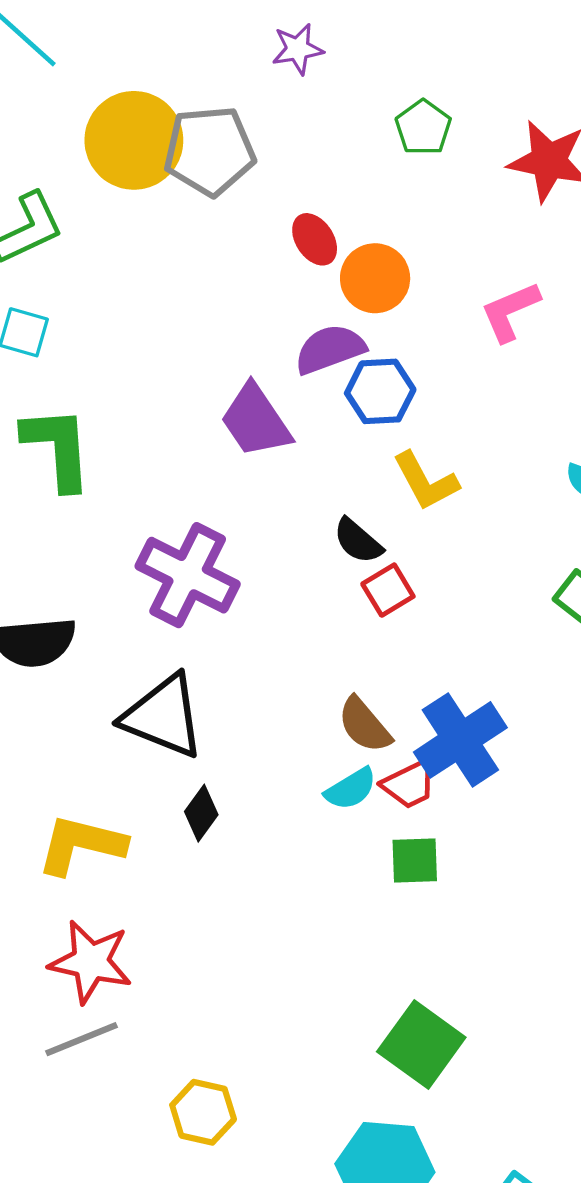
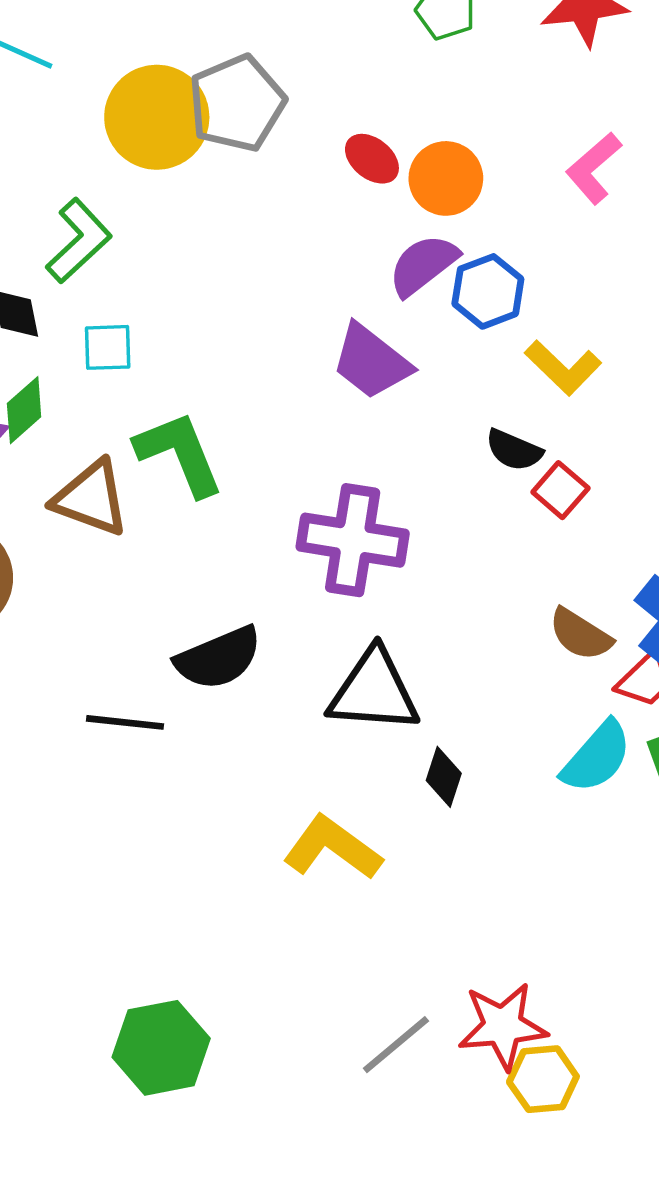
cyan semicircle: (351, 789) -> (597, 757), moved, size x1.4
yellow L-shape: (81, 845) -> (332, 848), turned 40
red star: (91, 962) -> (503, 1026), moved

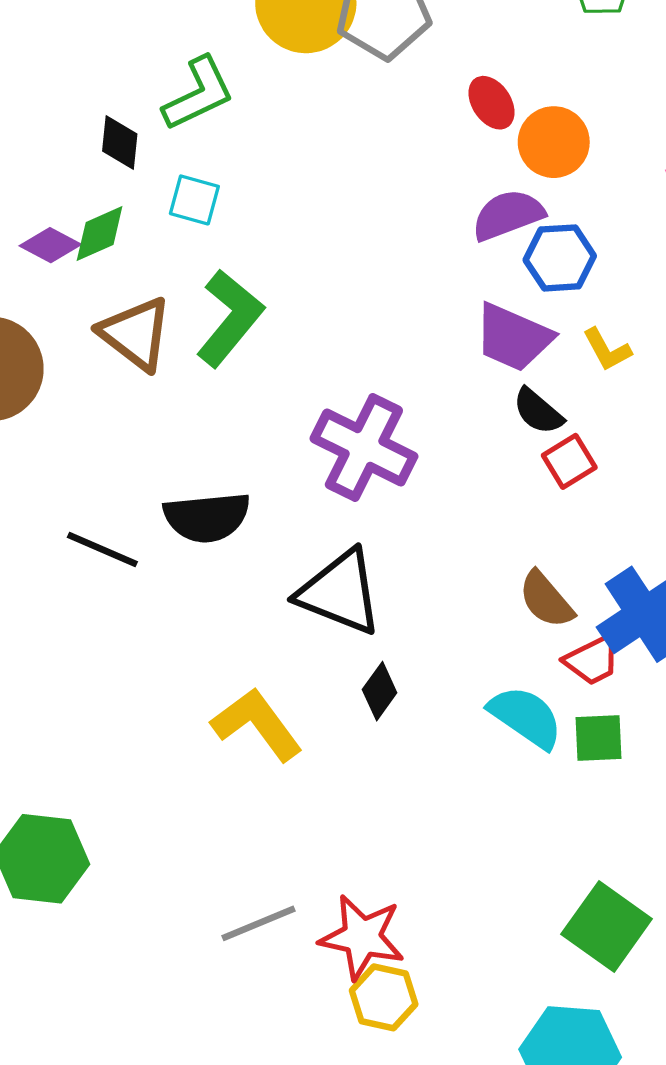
purple trapezoid: (371, 362) -> (513, 337), moved, turned -32
yellow L-shape: (563, 368) -> (607, 350), size x0.7
green L-shape: (179, 454) -> (230, 318), turned 44
cyan semicircle: (597, 757) -> (526, 717), turned -114

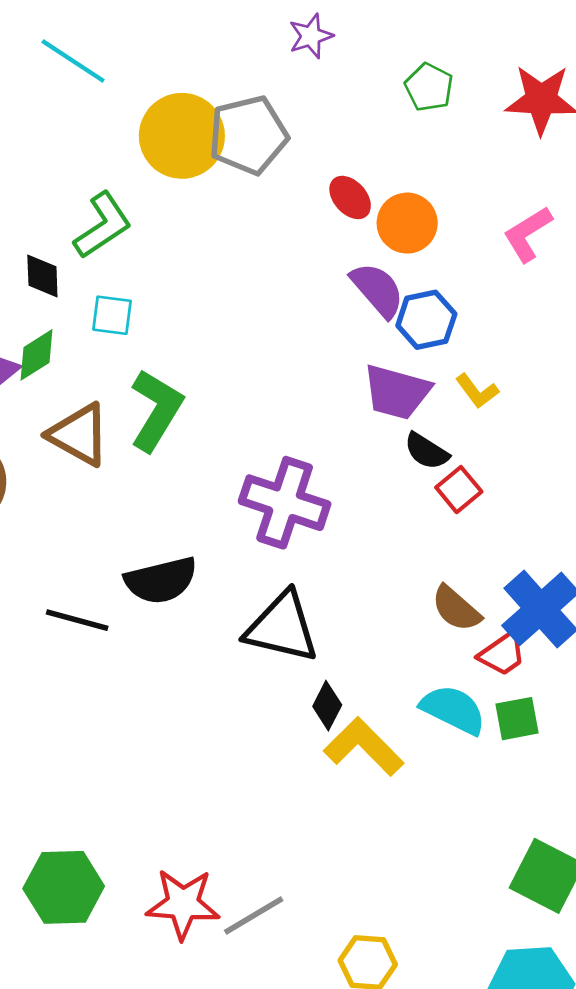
purple semicircle: (508, 215) -> (378, 290), turned 78
yellow L-shape: (257, 724) -> (364, 747), moved
red star: (362, 937) -> (183, 904), moved

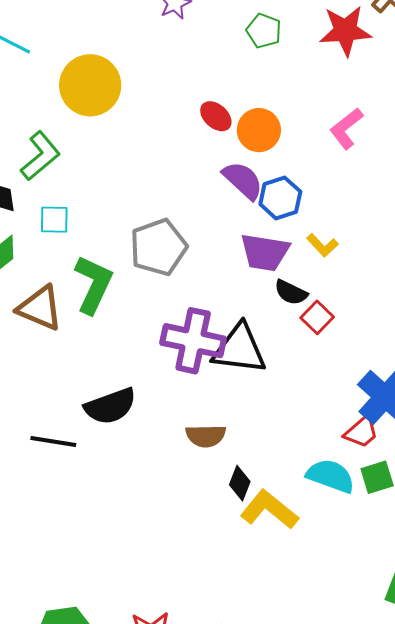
gray pentagon: (248, 135) -> (158, 247), moved
brown semicircle: (456, 609) -> (206, 436), moved, turned -36
black triangle: (282, 627) -> (239, 349), moved

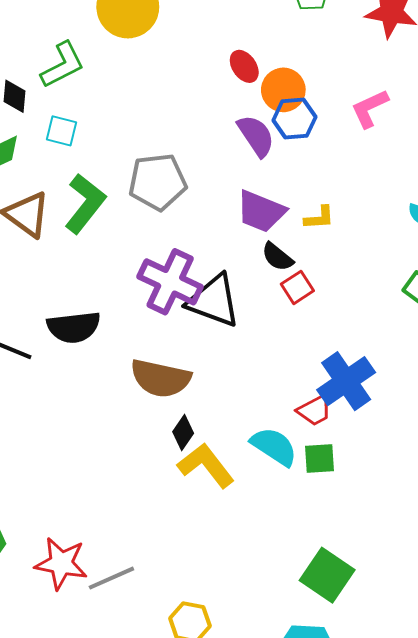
blue hexagon: (280, 198) -> (294, 119), moved
yellow L-shape: (322, 245) -> (319, 218), turned -64
brown semicircle: (206, 436) -> (161, 378), size x1.5

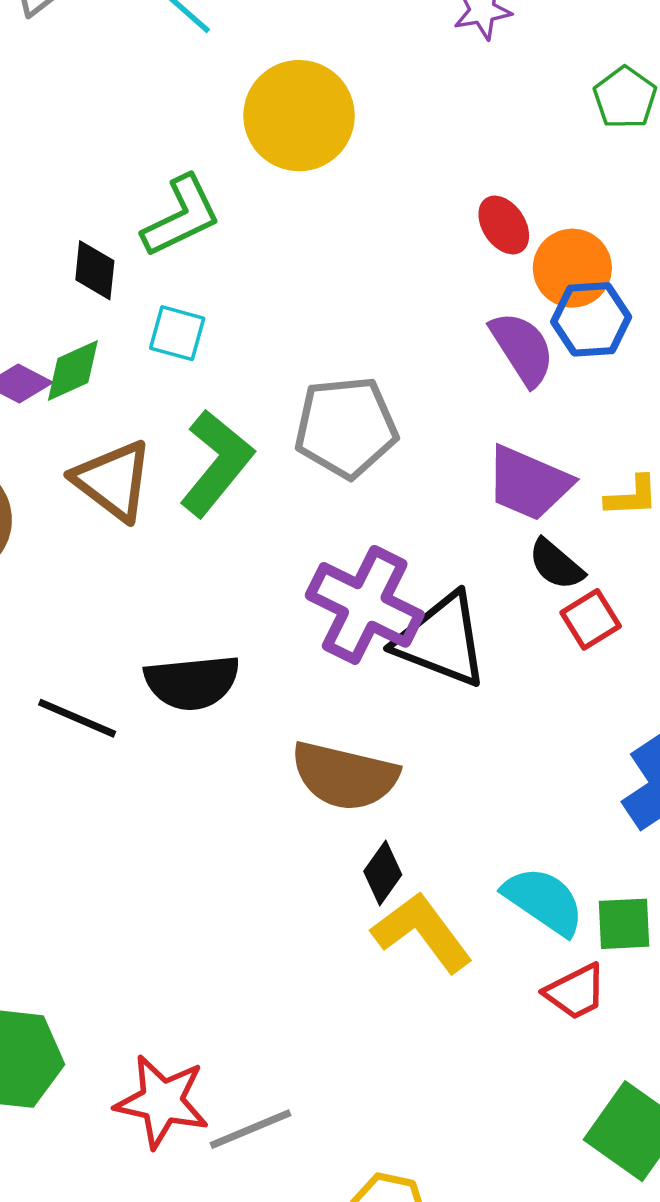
red trapezoid: (315, 410) -> (575, 992), moved

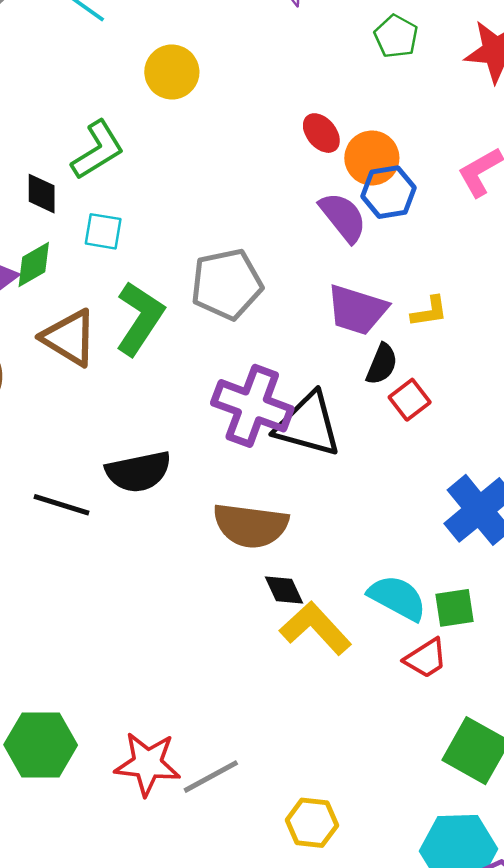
yellow circle: (299, 116) -> (172, 72), size x0.7
black semicircle: (556, 564) -> (382, 364), turned -102
black diamond: (383, 873) -> (284, 590), turned -54

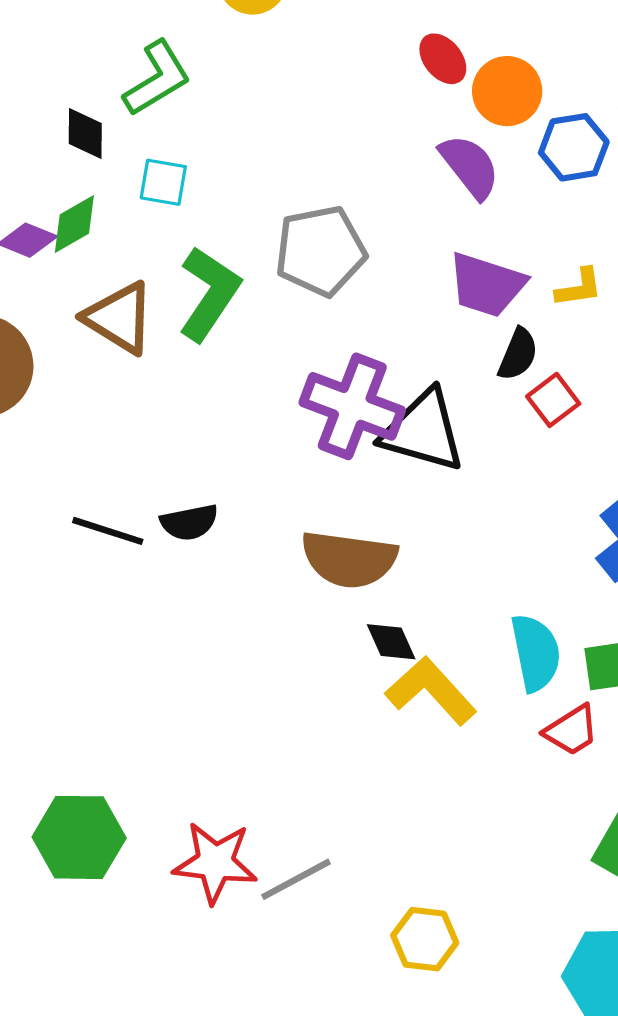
blue hexagon: (389, 192) -> (574, 147), moved
black semicircle: (138, 472) -> (189, 522), moved, size x0.7
cyan semicircle: (397, 598) -> (536, 653), turned 50

